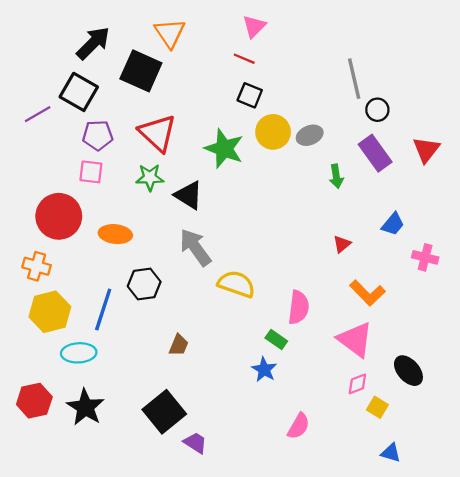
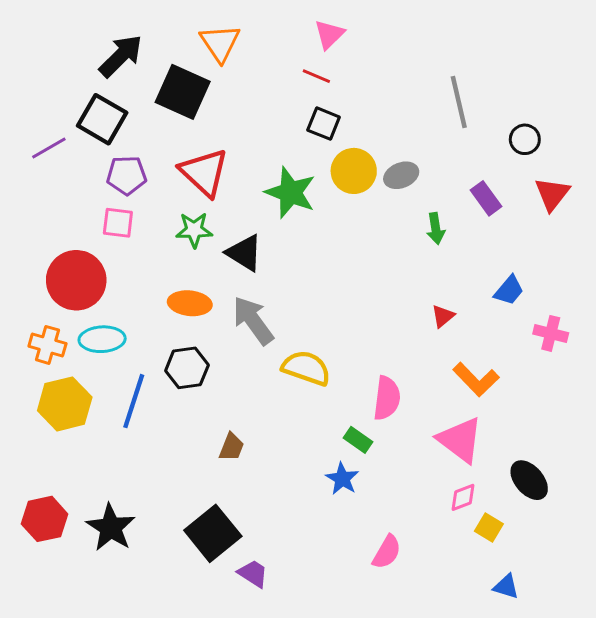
black circle: (377, 110) -> (525, 139), moved
purple rectangle: (375, 153) -> (486, 198), size x0.7
orange ellipse: (115, 234) -> (190, 303), moved
cyan ellipse: (79, 353) -> (102, 339), moved

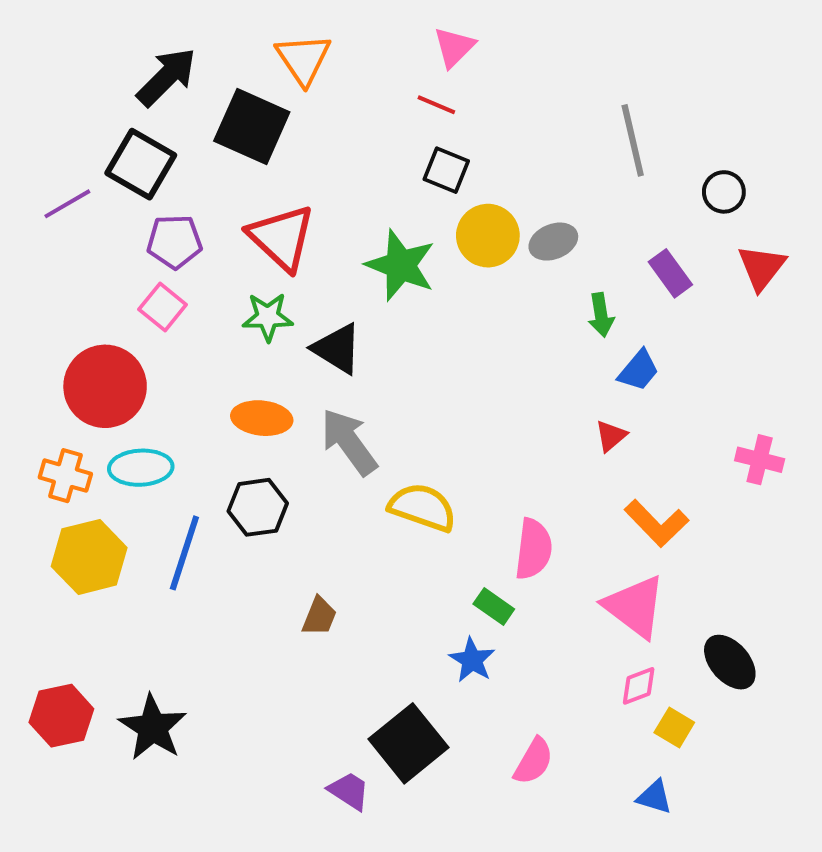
pink square: (118, 223) -> (163, 307), turned 32
blue trapezoid: (509, 290) -> (639, 370), moved
black square: (213, 533) -> (409, 743), moved
blue triangle: (506, 587) -> (654, 797), moved

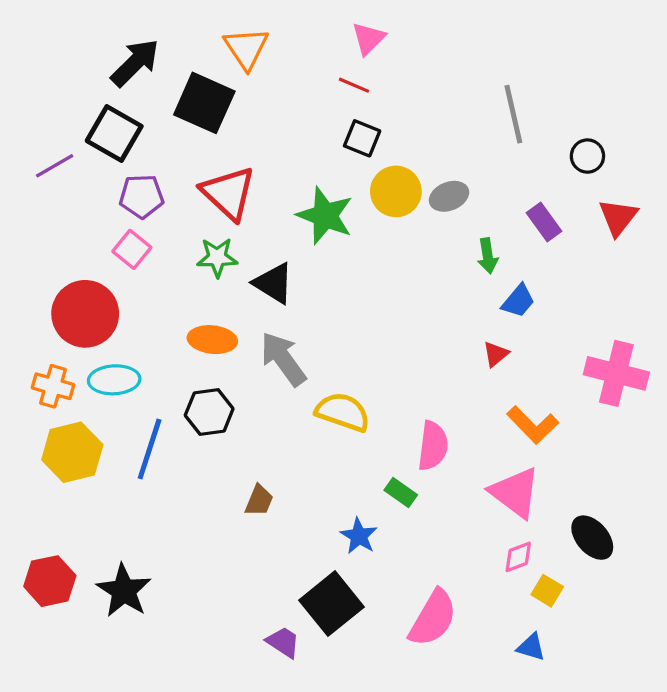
pink cross: (760, 460) -> (616, 373), size x1.6
blue star: (472, 660) -> (359, 536), moved
pink semicircle: (533, 761) -> (433, 618), size x1.5

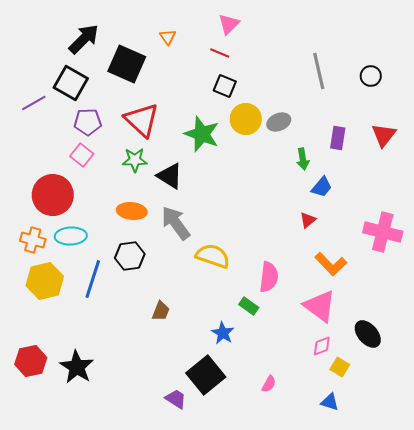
orange triangle: (246, 48) -> (168, 37), moved, size x0.6
black circle: (587, 156) -> (371, 76), moved
purple rectangle: (544, 222) -> (338, 138), turned 45
pink semicircle: (433, 618) -> (269, 384), size x0.5

